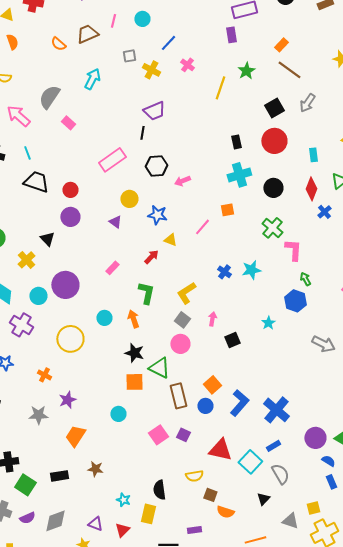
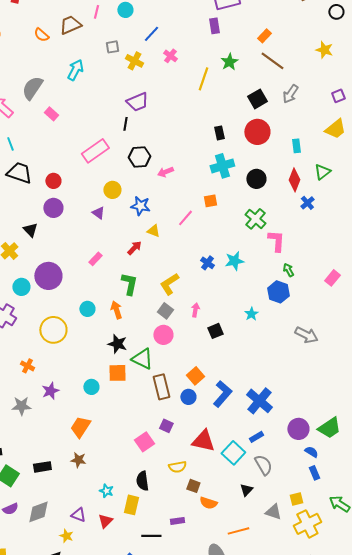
cyan circle: (118, 414) -> (91, 387), moved
pink square: (158, 435) -> (144, 442), moved
orange trapezoid: (75, 436) -> (80, 427), moved

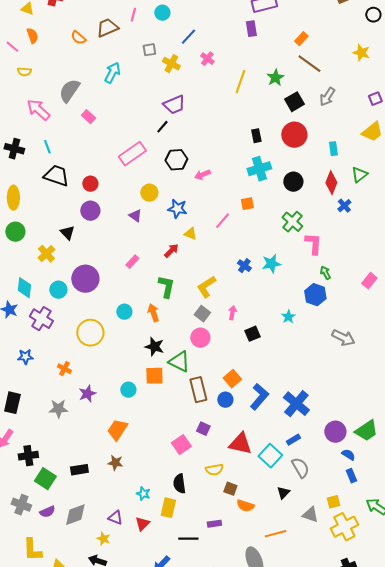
green star: (229, 62) -> (275, 78), moved
black line: (125, 124) -> (162, 127), turned 32

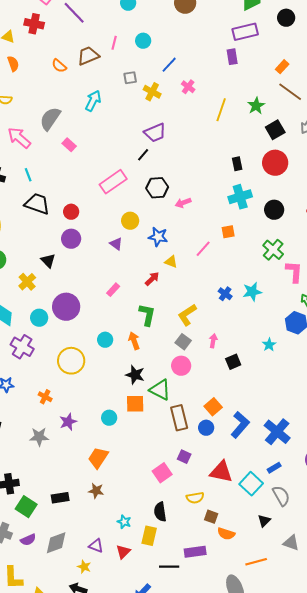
purple rectangle: (214, 524) -> (195, 552), size x1.5

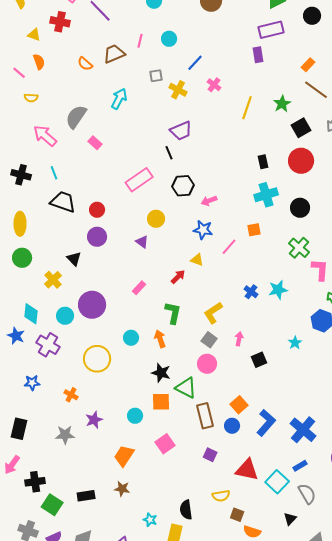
black line: (143, 155) -> (169, 153), turned -64
blue star: (158, 237) -> (203, 230), moved
pink square: (162, 473) -> (165, 444), moved

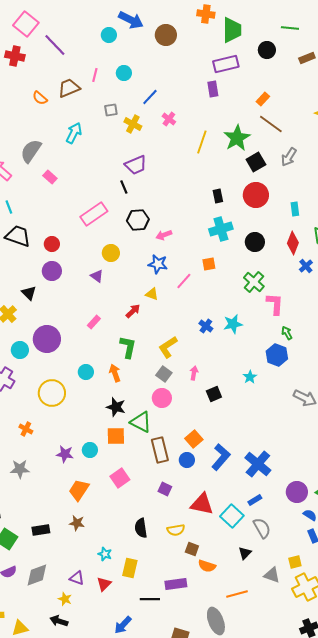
green star: (282, 104) -> (237, 138), size x1.5
purple star: (94, 420) -> (65, 454), moved, turned 30
black semicircle: (186, 510) -> (141, 528), moved

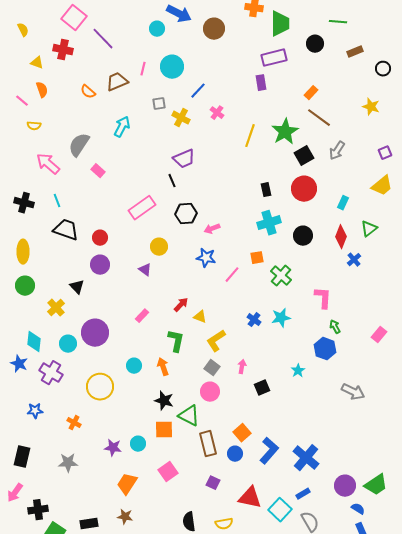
cyan circle: (124, 73) -> (172, 67), size x1.5
cyan rectangle: (295, 209) -> (343, 203), turned 32
green cross: (254, 282) -> (281, 276), moved
yellow triangle: (152, 294) -> (200, 317), moved

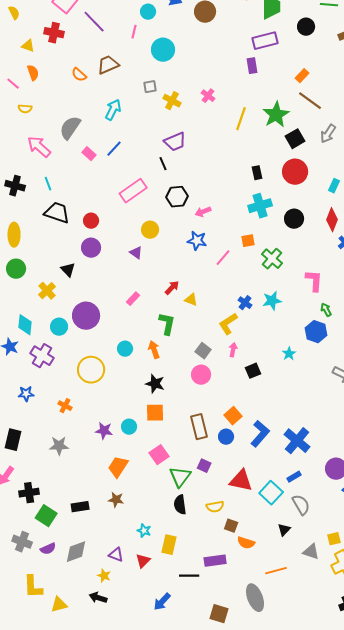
pink line: (143, 69) -> (134, 32), moved
blue line: (198, 91) -> (114, 149), moved
yellow L-shape: (216, 341) -> (228, 324), moved
green triangle: (189, 416) -> (180, 477), moved, turned 40

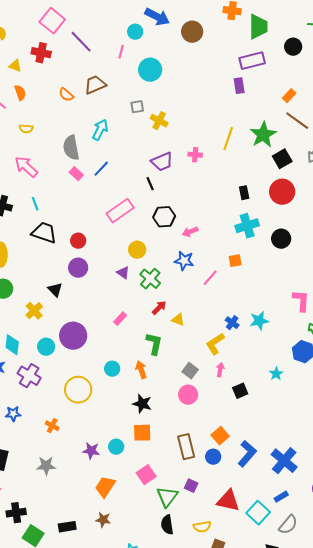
pink cross: (208, 96) -> (195, 155), moved, turned -32
yellow semicircle: (25, 109) -> (26, 129), moved
gray semicircle: (70, 128) -> (71, 148), moved, turned -45
green cross: (272, 259) -> (150, 279), moved
gray semicircle: (301, 505) -> (288, 525), turned 70

